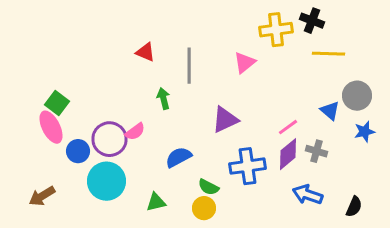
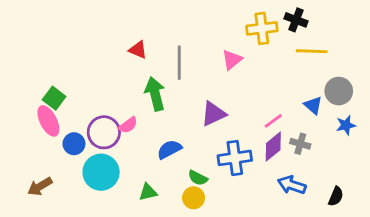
green arrow: (164, 99) -> (155, 94), size x1.6

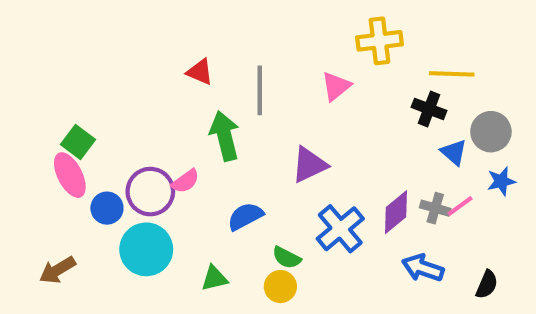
black cross: (296, 20) -> (429, 109), moved
pink line: (273, 121) -> (460, 206), moved
blue cross: (235, 158) -> (340, 229), turned -32

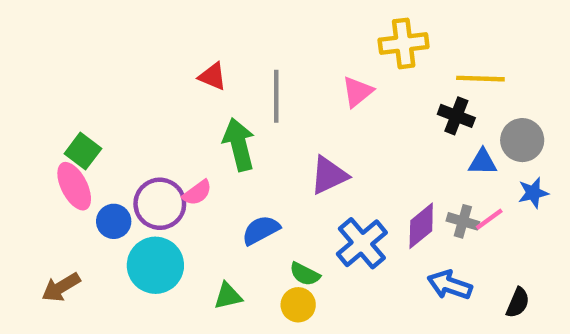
blue triangle: (454, 152) -> (483, 162), turned -40

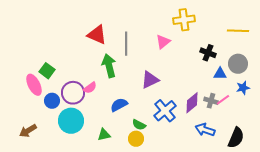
red triangle: (213, 76) -> (97, 35), size x1.5
yellow line: (480, 79) -> (238, 31), moved
green square: (83, 151) -> (47, 71), moved
black semicircle: (518, 303) -> (236, 138), size x1.5

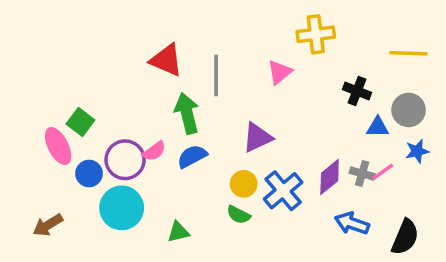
blue semicircle: (119, 105) -> (192, 156), moved
yellow circle: (136, 139) -> (244, 184), moved

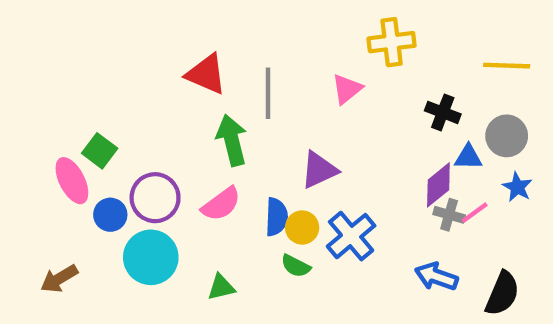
pink semicircle: (154, 151) -> (221, 204), moved, size x1.4
blue star: (417, 151) -> (517, 187), turned -30
blue semicircle: (192, 156) -> (276, 217), moved, turned 120
purple diamond: (330, 177) -> (438, 185), moved

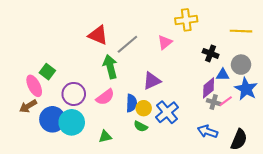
gray line: (268, 93) -> (127, 44), turned 50
blue star: (517, 187) -> (246, 89), size x1.6
blue circle: (110, 215) -> (52, 119), moved, size x1.6
brown arrow: (59, 279) -> (28, 106), moved

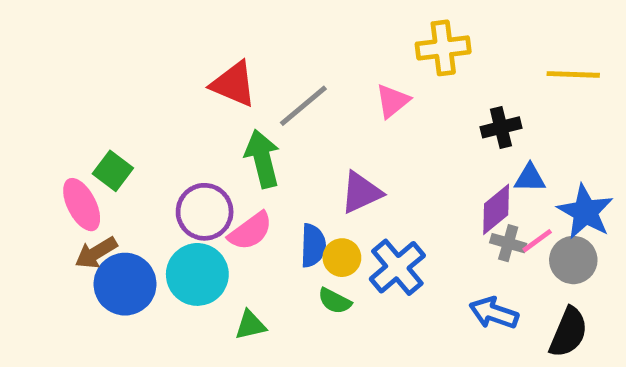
black cross: (211, 53) -> (501, 127), turned -35
gray circle: (241, 65) -> (573, 260), moved
purple circle: (74, 94) -> (205, 212), moved
brown arrow: (28, 106) -> (96, 253), moved
cyan circle: (72, 122) -> (197, 274), moved

